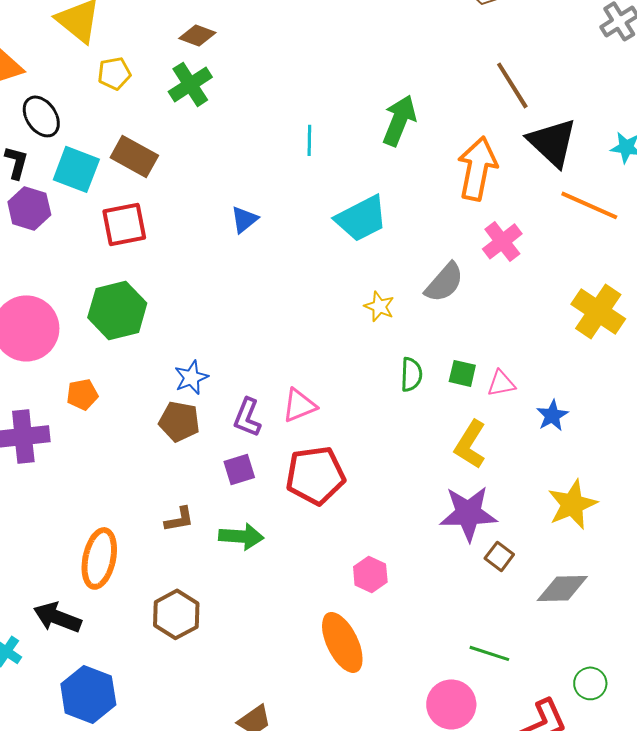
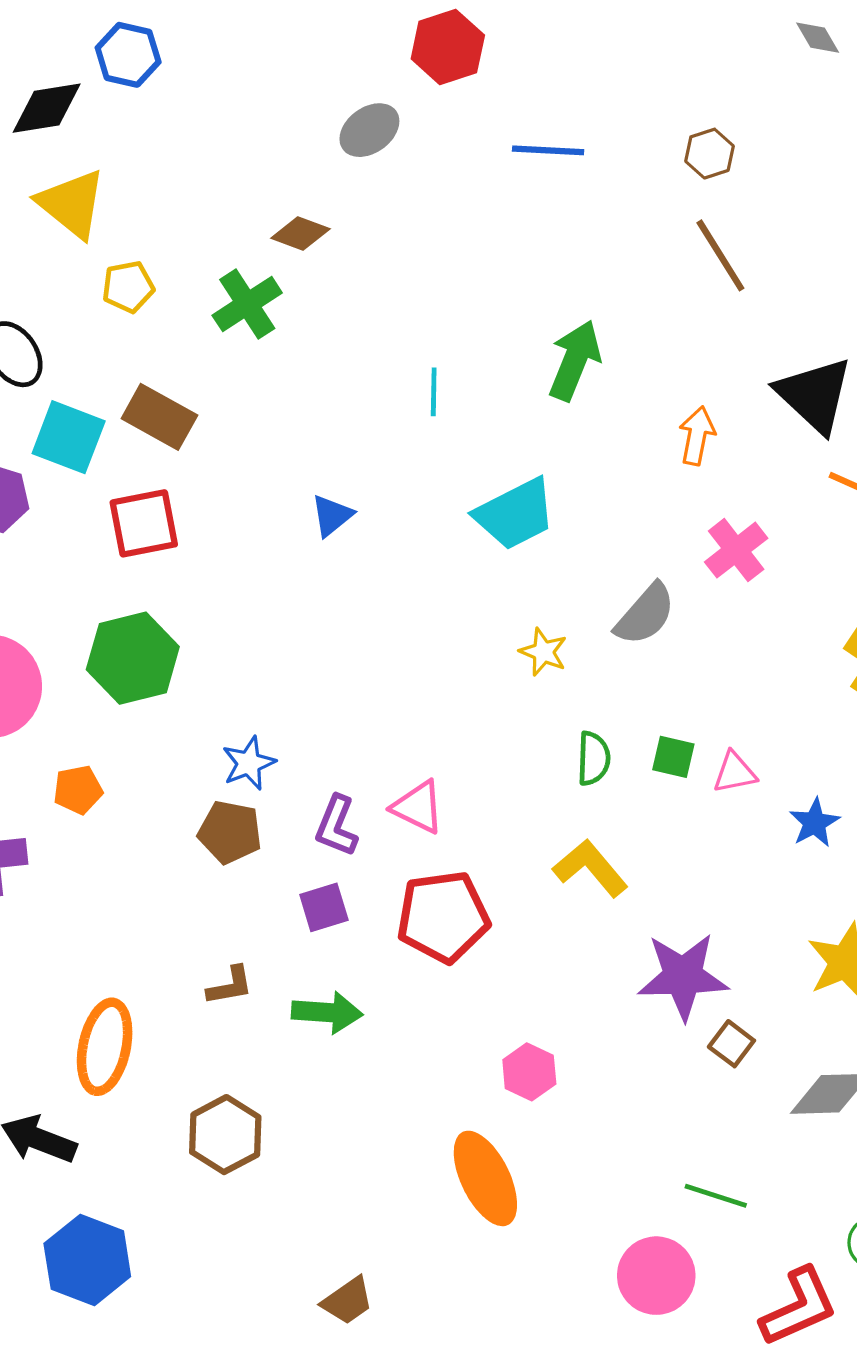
brown diamond: (197, 35) -> (300, 233), moved
brown line: (512, 85) -> (720, 255), moved
orange arrow: (477, 168) -> (697, 436), size x0.6
pink triangle: (299, 405) -> (418, 807), turned 48
yellow L-shape: (470, 444) -> (590, 868), moved, turned 108

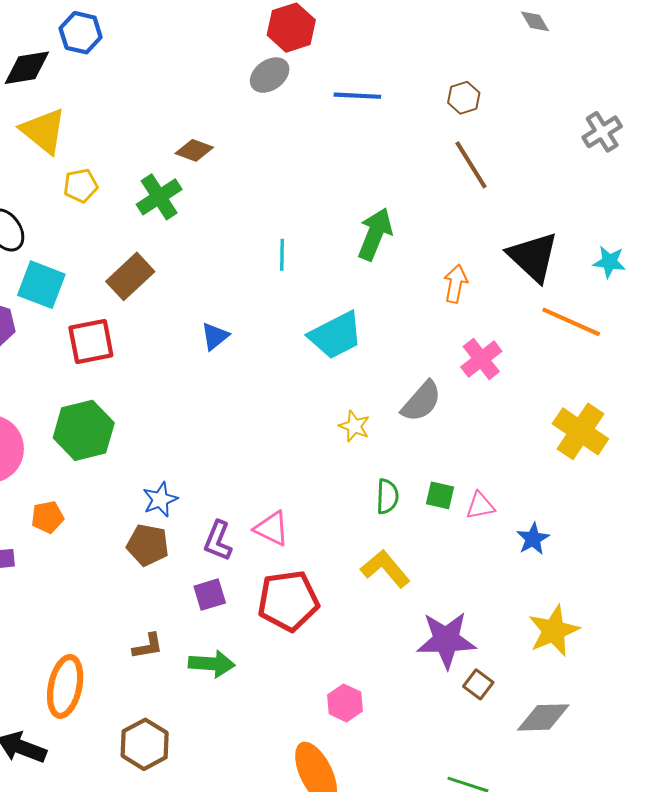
gray ellipse: (369, 130) -> (270, 75), moved
brown rectangle: (159, 417) -> (130, 276), moved, turned -72

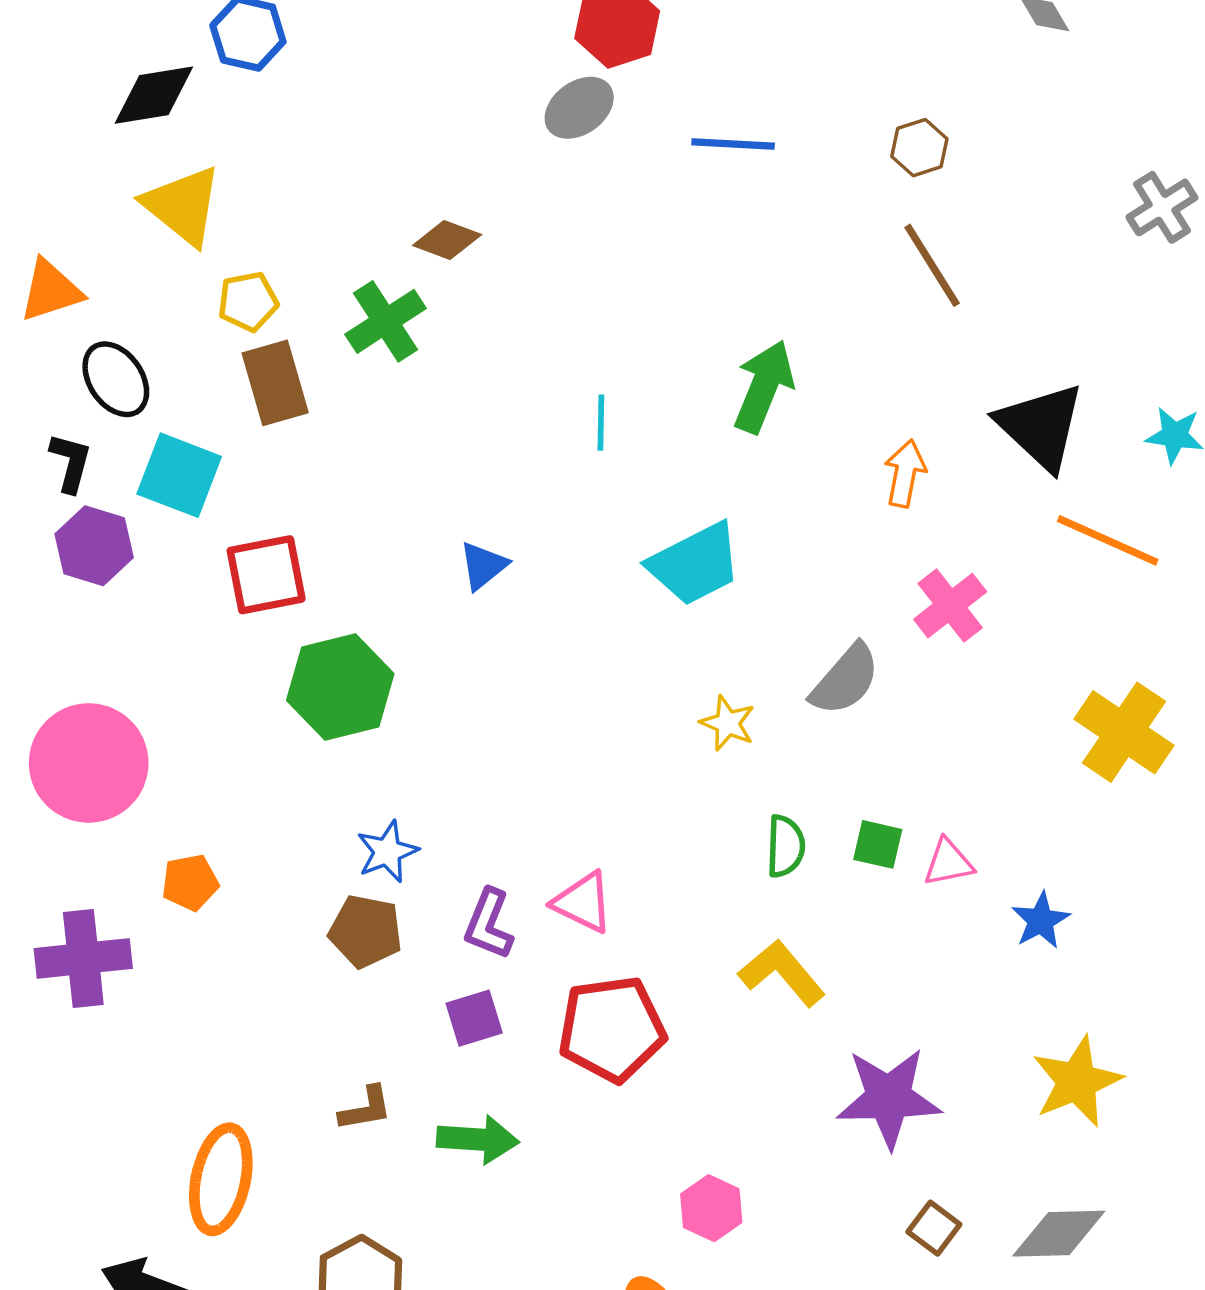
brown rectangle: (130, 276) -> (275, 383), moved, turned -63
green hexagon: (84, 430) -> (340, 687), moved
brown square: (478, 684) -> (934, 1228), moved

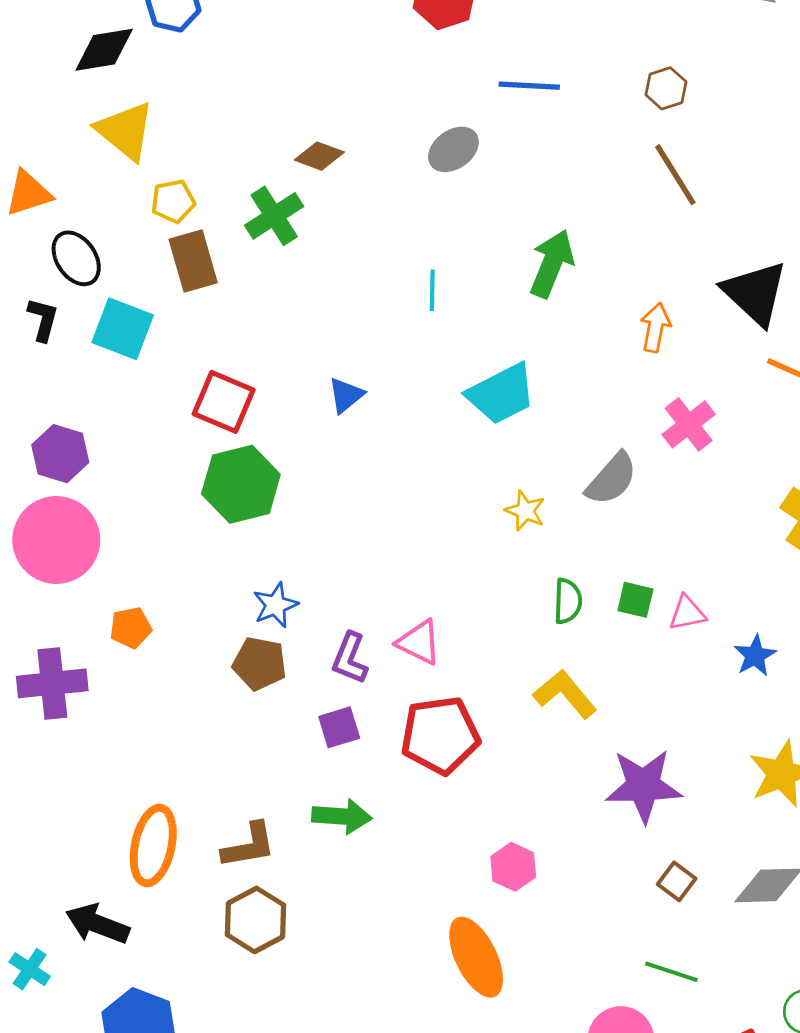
gray ellipse: (579, 108) -> (453, 149), moved
purple hexagon: (94, 546) -> (60, 454), moved
red square: (266, 575) -> (224, 402), moved, turned 34
brown L-shape: (366, 1109) -> (249, 846), moved, size x1.4

